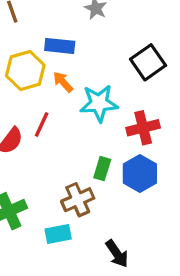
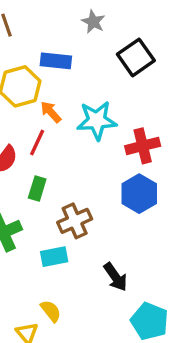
black square: (148, 62) -> (136, 57), moved
orange arrow: (63, 82) -> (51, 112), moved
green rectangle: (102, 169) -> (37, 188), moved

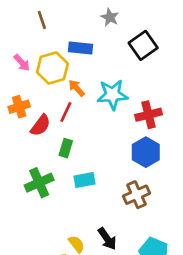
brown cross: (75, 221) -> (136, 195), moved
cyan rectangle: (54, 257) -> (84, 180), moved
black arrow: (115, 277) -> (107, 239), moved

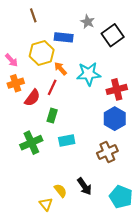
gray star: (110, 17) -> (88, 22), moved
pink arrow: (22, 63) -> (11, 60), moved

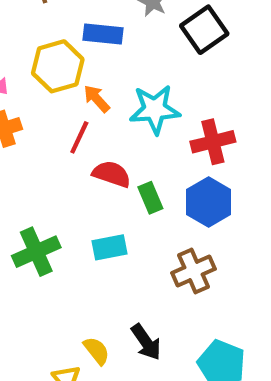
red semicircle: (32, 98) -> (112, 174), moved, turned -108
green rectangle: (52, 116) -> (150, 198), moved, turned -40

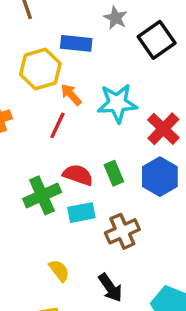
red cross: (213, 142) -> (163, 129), turned -32
red semicircle: (112, 174) -> (78, 175), moved
green cross: (36, 252) -> (42, 195), moved
brown cross: (193, 271) -> (122, 231), moved
yellow semicircle: (97, 351) -> (59, 271), moved

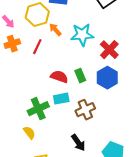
red line: (57, 125) -> (37, 47), moved
green cross: (42, 195) -> (38, 109), moved
yellow semicircle: (59, 271) -> (29, 133), moved

